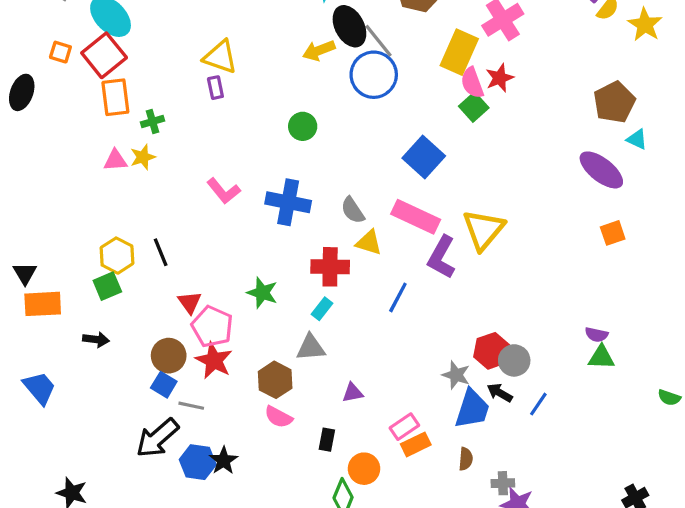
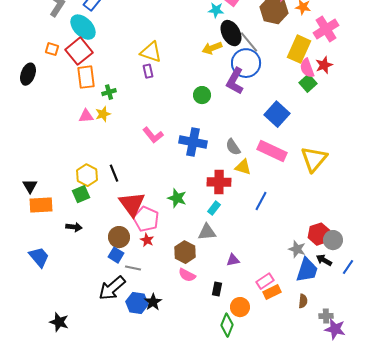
purple L-shape: (442, 257) -> (235, 81), moved
red triangle: (190, 302) -> (132, 204), size x1.8
red star: (214, 360) -> (147, 240), size x0.6

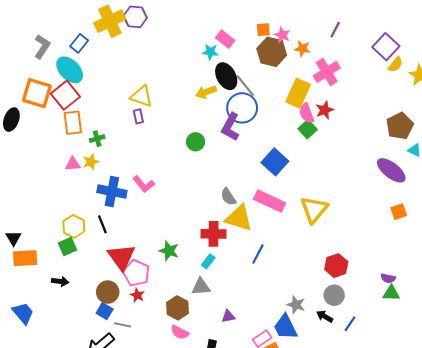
orange square: (52, 49) -> (37, 93), size x2.0
blue cross: (193, 142) -> (112, 192), moved
yellow triangle: (243, 167) -> (239, 218), size x1.6
red hexagon: (319, 234) -> (336, 266), moved
blue trapezoid: (307, 270) -> (285, 327), moved, turned 136

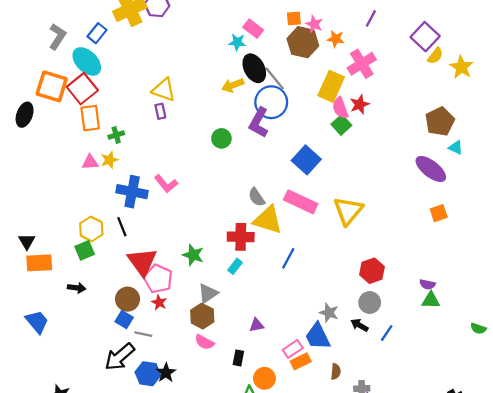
gray triangle: (201, 287) -> (208, 293), moved, turned -30

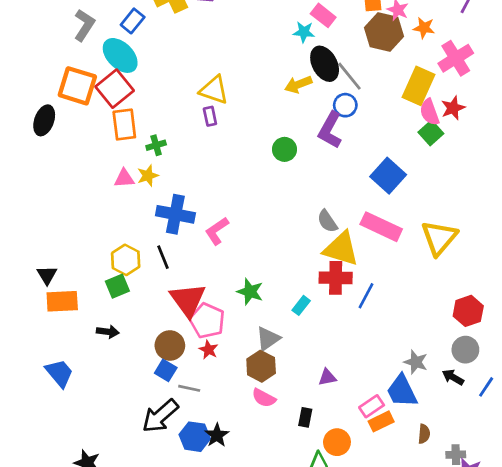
blue circle: (271, 102) -> (345, 105), size x0.6
pink L-shape: (166, 184) -> (217, 231), moved, turned 95
red cross: (241, 237) -> (336, 278), moved

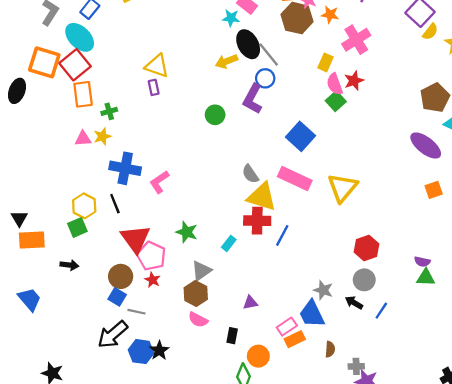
yellow rectangle: (418, 86) -> (326, 62), size x0.6

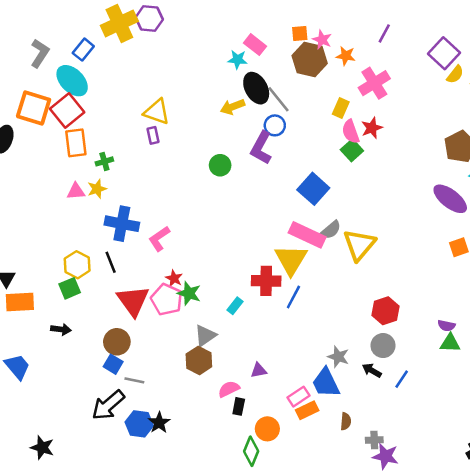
gray semicircle: (250, 174) -> (331, 230), moved, turned -96
yellow triangle: (262, 197) -> (291, 260), moved, turned 44
pink pentagon: (151, 256) -> (167, 300), moved
red star: (152, 280) -> (174, 278), moved
pink semicircle: (198, 320) -> (229, 389), moved, turned 126

